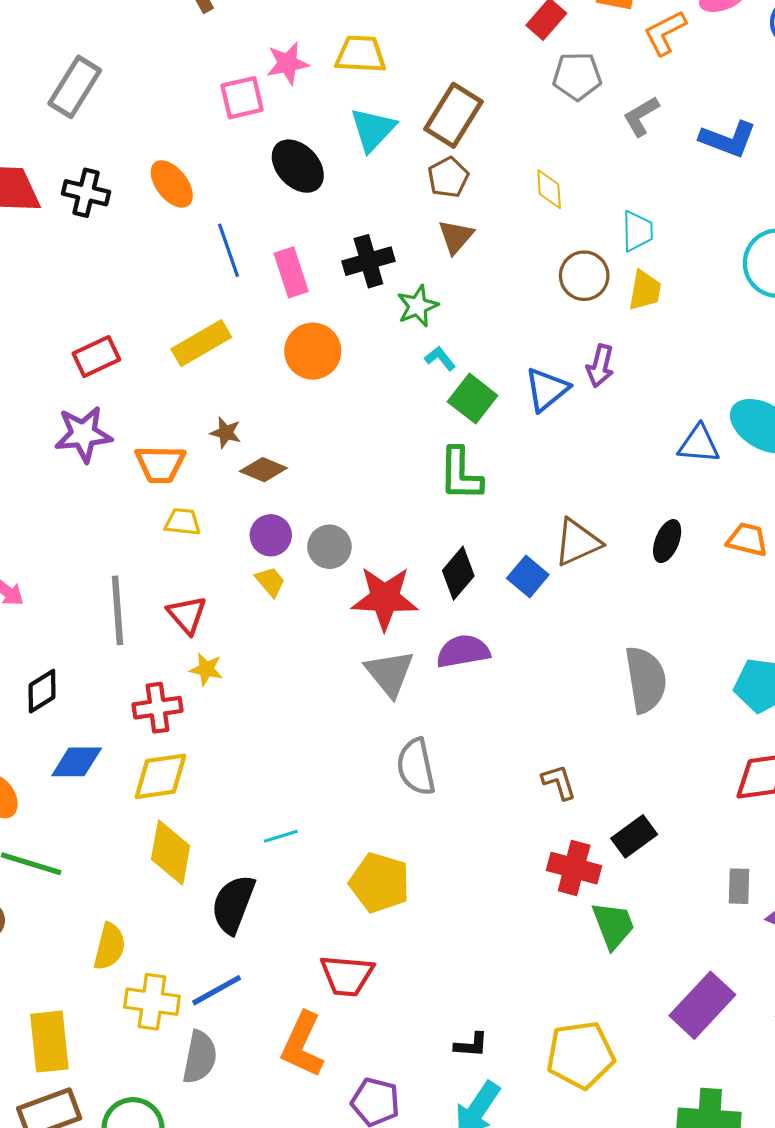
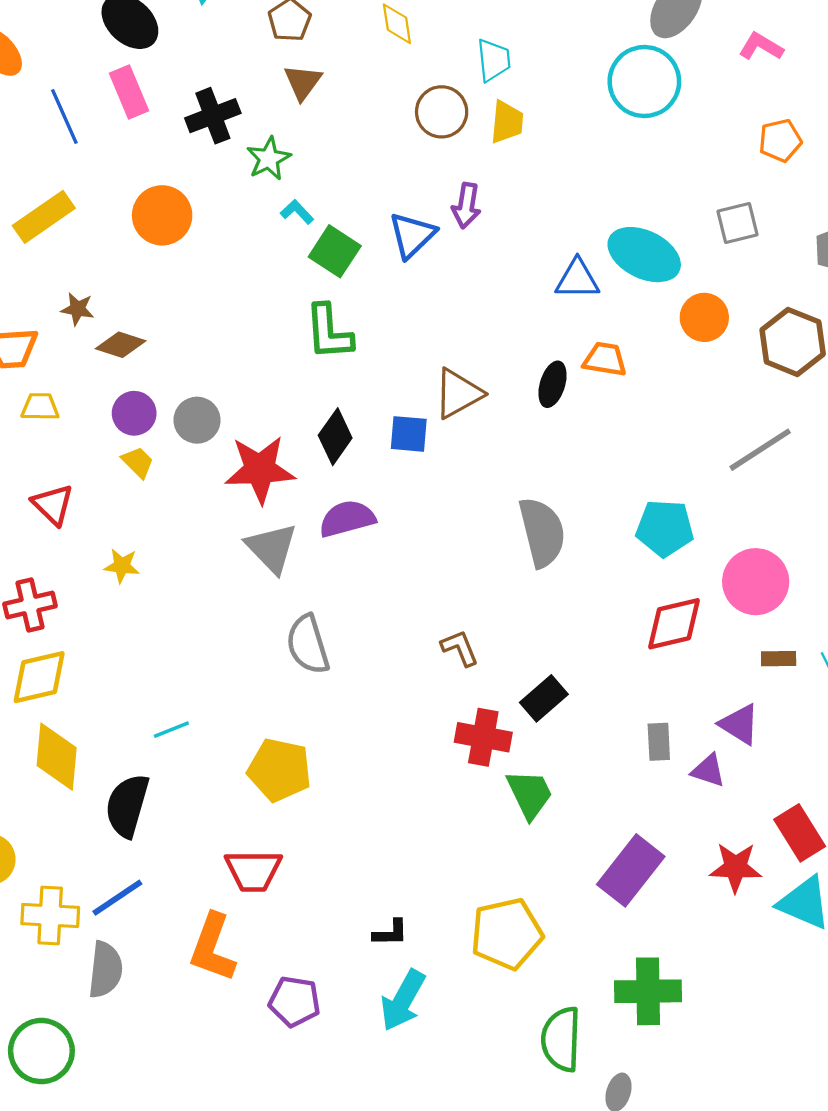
pink rectangle: (291, 272) -> (129, 92), moved
orange trapezoid: (747, 540) -> (605, 359), moved
blue square: (528, 577) -> (409, 434), turned -30
yellow star: (206, 669) -> (122, 566), moved

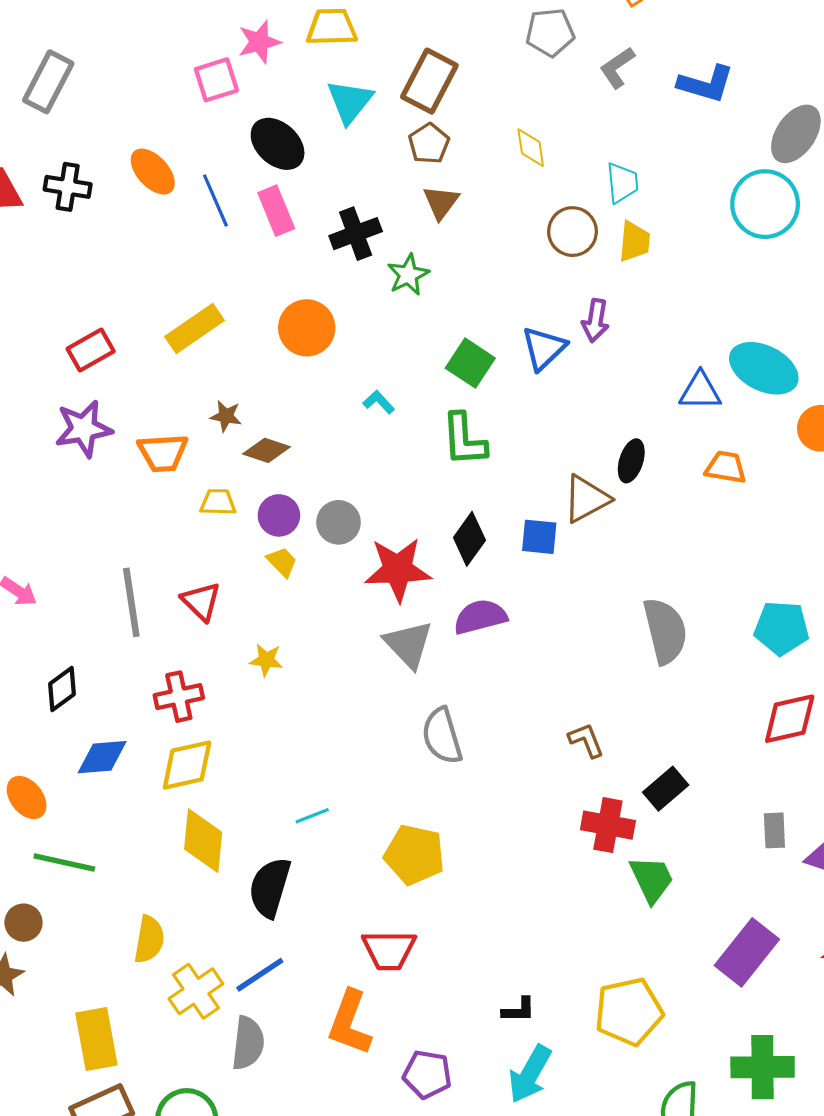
blue line: (64, 116) -> (215, 201), moved
cyan L-shape: (297, 212) -> (379, 402), moved
black ellipse: (552, 384) -> (631, 461), moved
yellow trapezoid: (40, 407) -> (218, 502), moved
yellow cross: (50, 915) -> (196, 991), turned -38

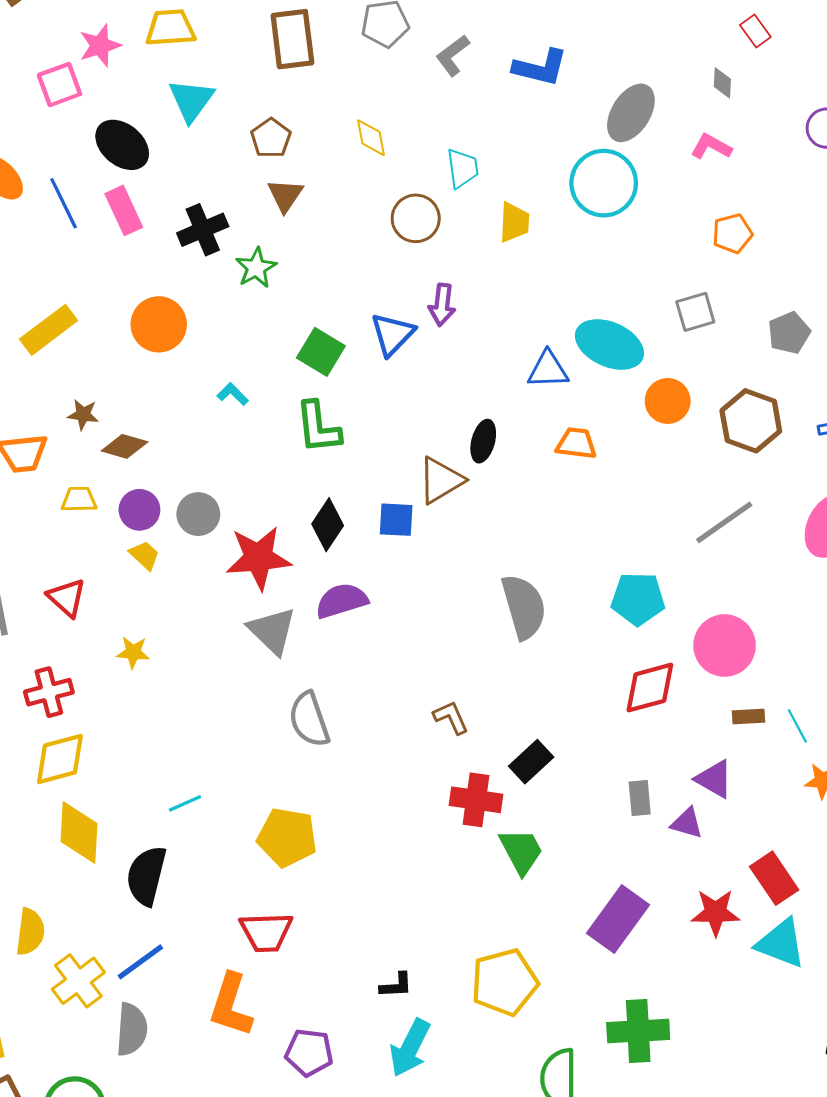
brown rectangle: (429, 81) -> (292, 39), moved, turned -32
yellow trapezoid: (634, 242) -> (514, 222), moved

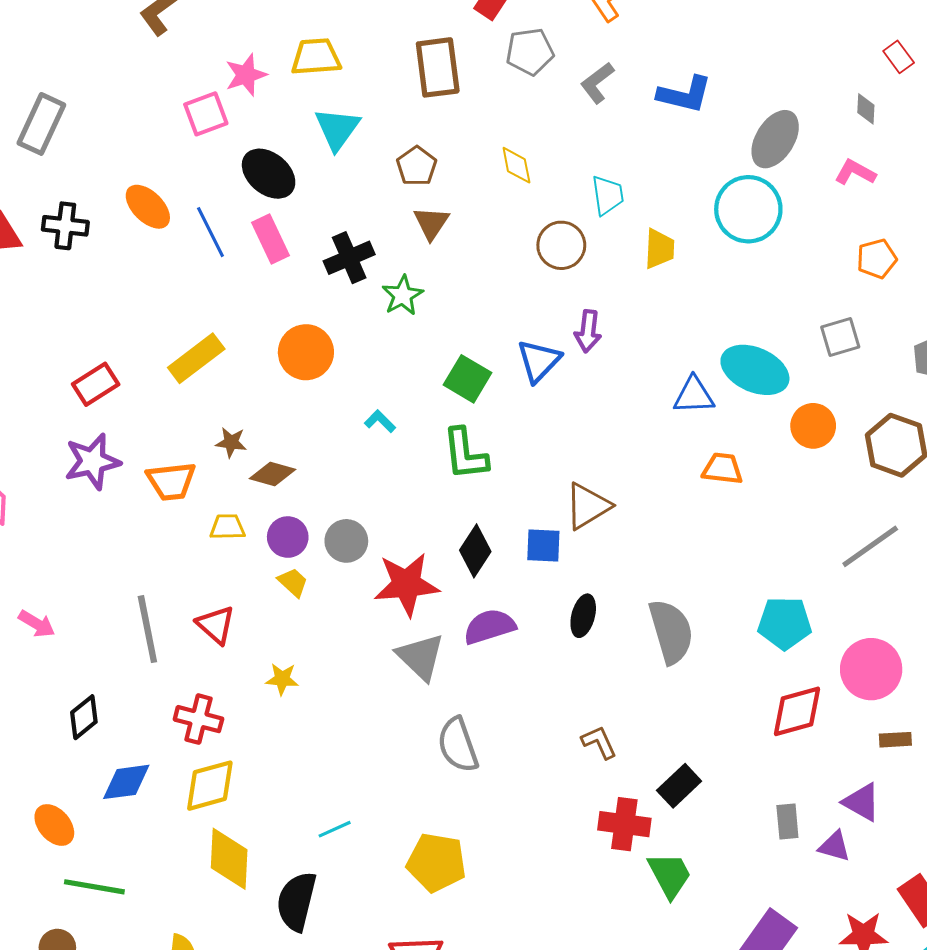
black ellipse: (483, 441) -> (583, 616), moved
red cross: (49, 692) -> (198, 719), turned 30

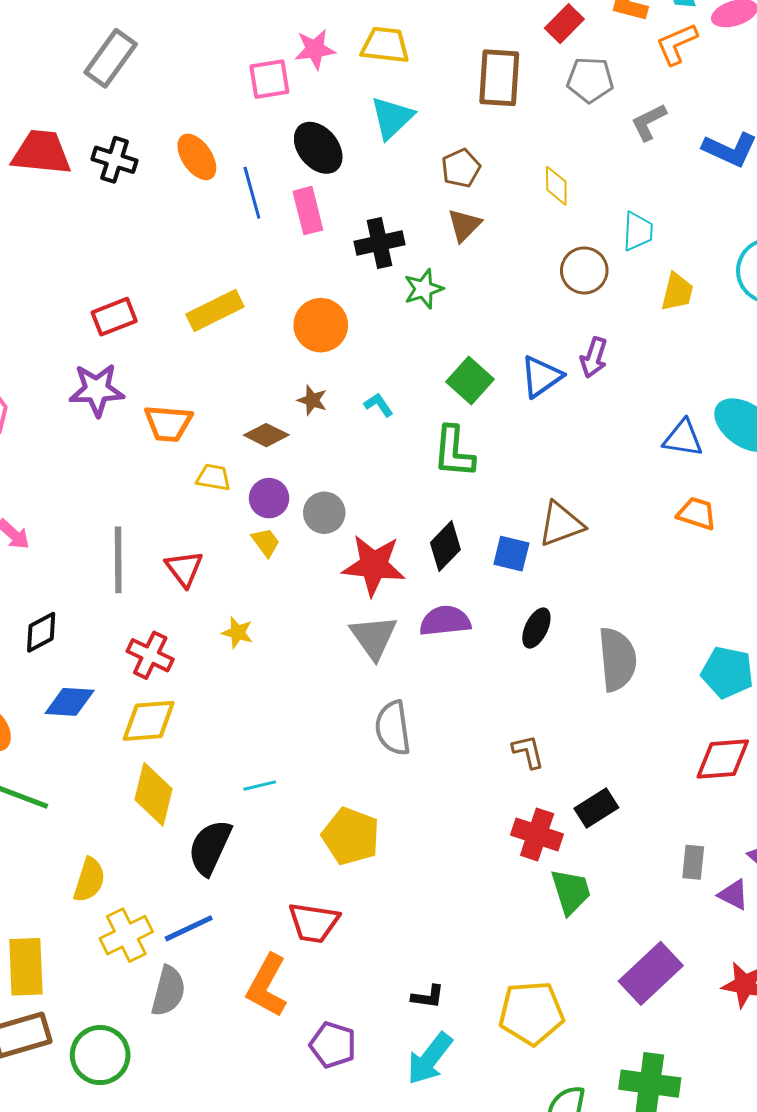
brown star: (231, 442) -> (312, 400), moved

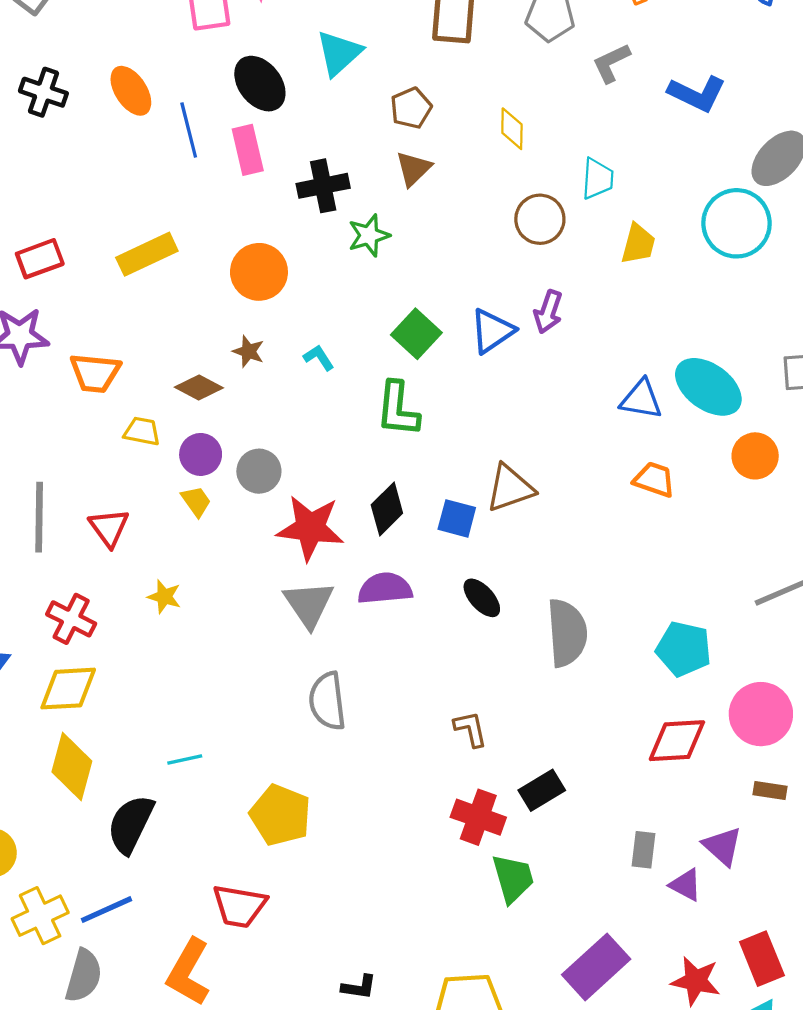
black ellipse: (536, 628) -> (482, 598), turned -69

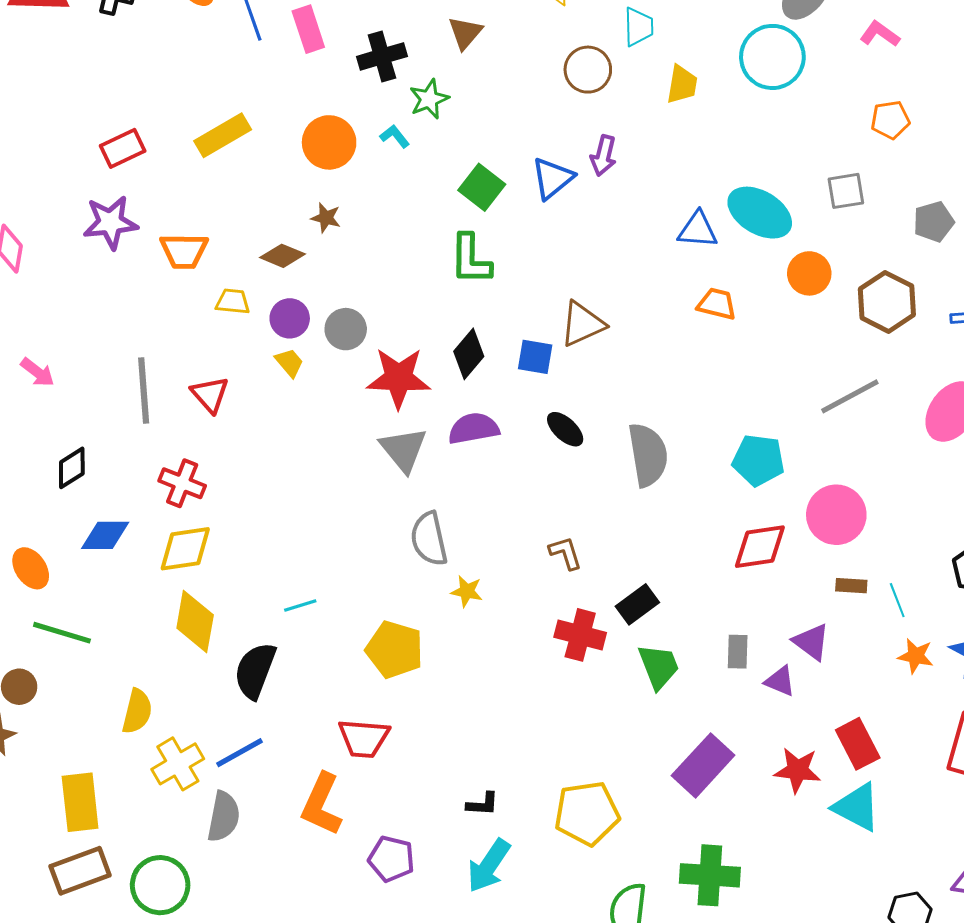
cyan L-shape: (319, 358) -> (395, 136), moved
yellow star: (164, 597) -> (467, 591), moved
green trapezoid: (513, 878) -> (659, 666), moved

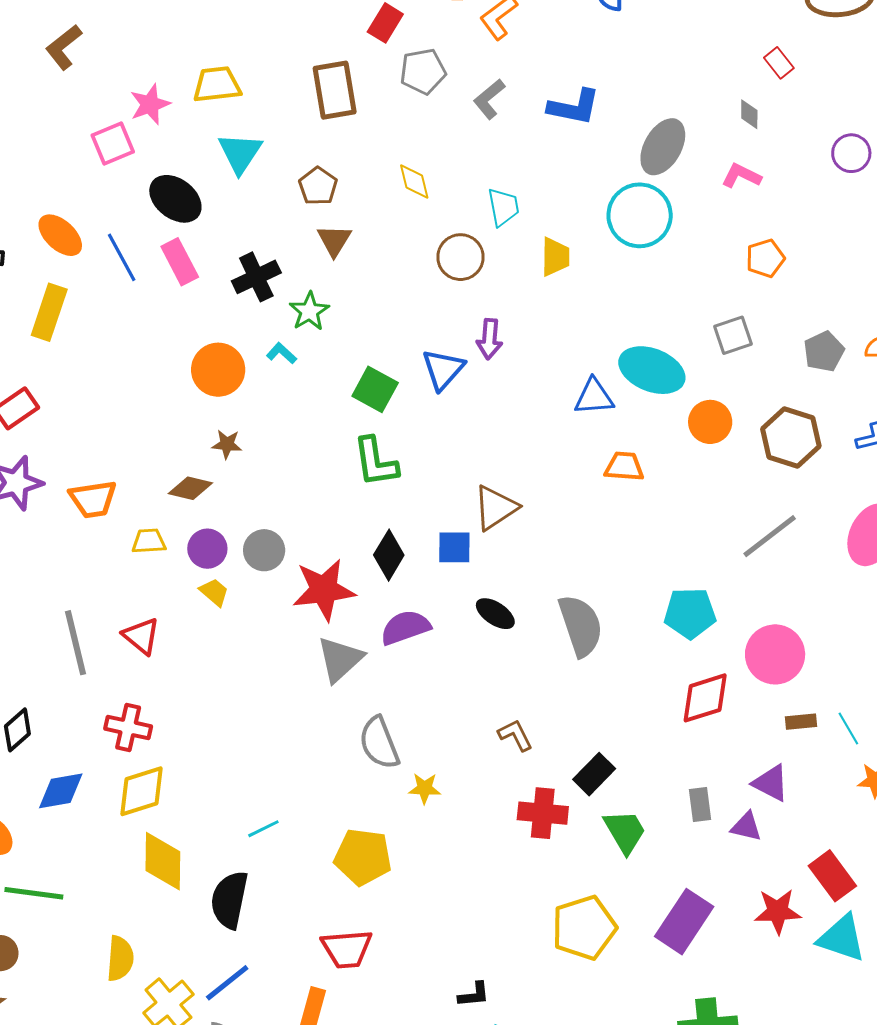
yellow rectangle: (223, 135) -> (49, 312), moved, turned -32
gray triangle: (403, 450) -> (340, 659), turned 36
yellow pentagon: (587, 813) -> (584, 928), moved

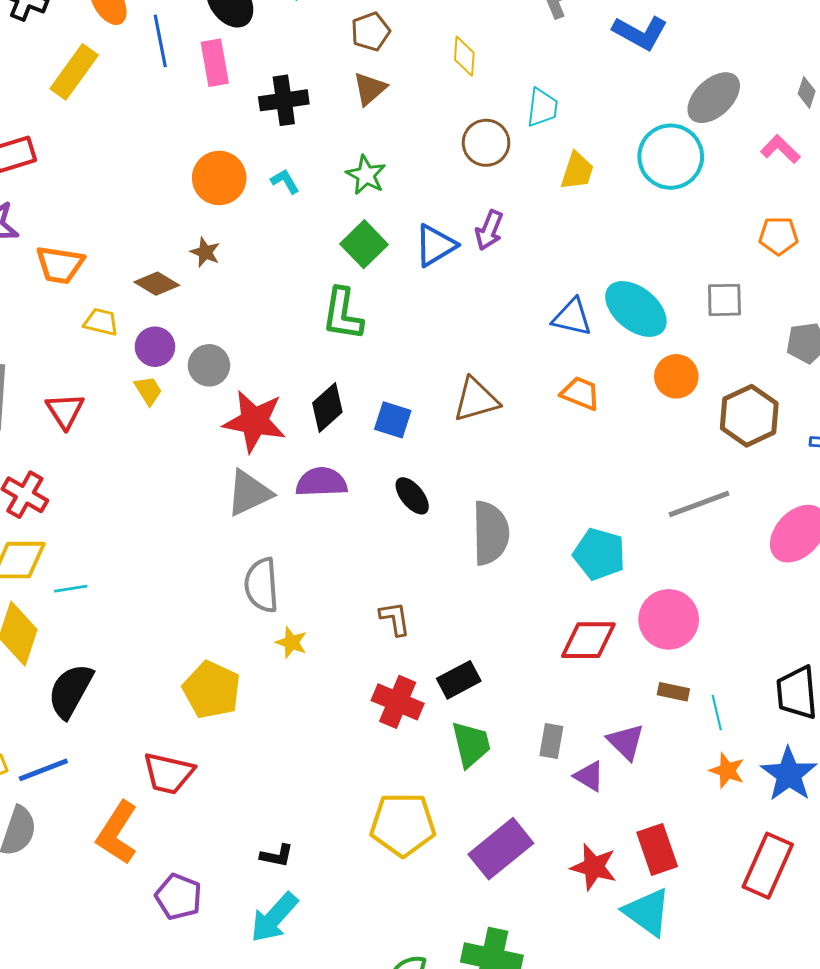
green star: (309, 311) -> (366, 175), moved, turned -30
brown triangle: (496, 508) -> (476, 400), moved
cyan line: (263, 829) -> (71, 589), moved

